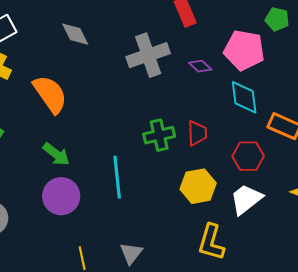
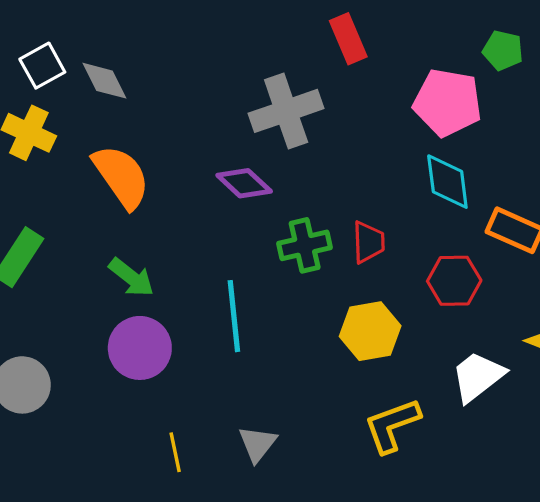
gray diamond: (75, 34) -> (104, 81), moved
purple diamond: (200, 66) -> (244, 183), moved, size x1.4
white trapezoid: (246, 199) -> (478, 377), moved
yellow L-shape: (211, 242) -> (392, 425), turned 54

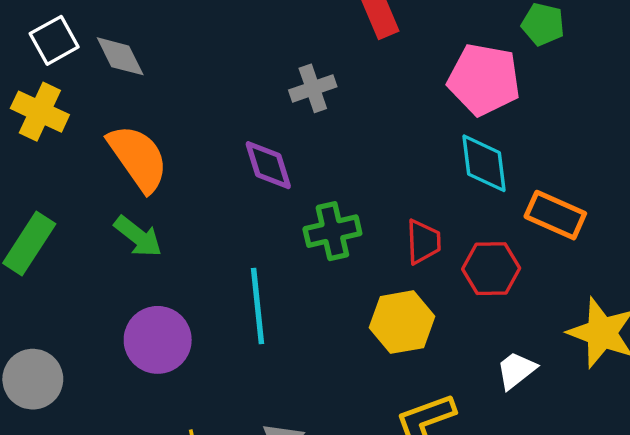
gray cross: (286, 111) -> (313, 88), size x0.6
purple diamond: (244, 183) -> (268, 165), turned 30
red trapezoid: (368, 242) -> (423, 242), moved
green arrow: (131, 277) -> (138, 236), moved
white trapezoid: (478, 377) -> (516, 370), size x0.7

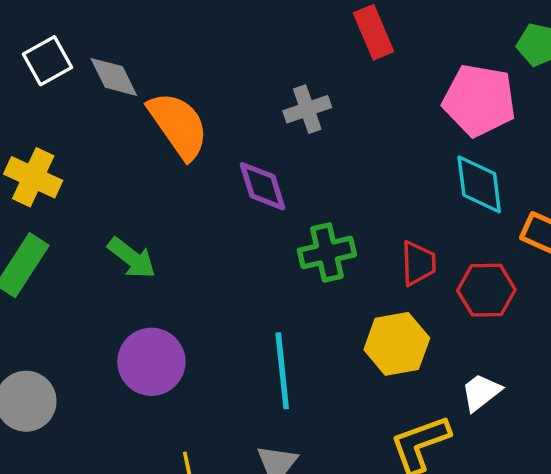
yellow cross: (40, 112) -> (33, 177), moved
orange semicircle: (138, 158) -> (178, 125), moved
cyan line: (258, 306) -> (282, 371), moved
white trapezoid: (516, 370) -> (481, 392), moved

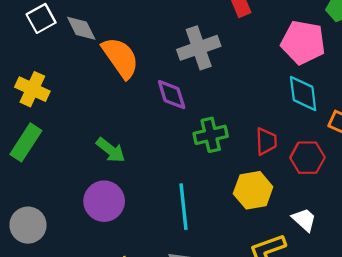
gray cross: (307, 109) -> (199, 48), size x1.5
green arrow: (132, 258) -> (111, 150), moved
white trapezoid: (481, 392) -> (304, 220), turned 80

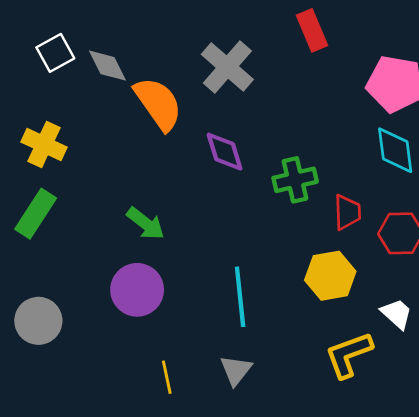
gray cross: (199, 48) -> (227, 67), moved, turned -30
green cross: (211, 135) -> (295, 180), moved

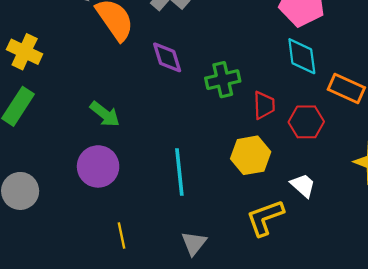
gray triangle: (236, 370) -> (194, 243), moved

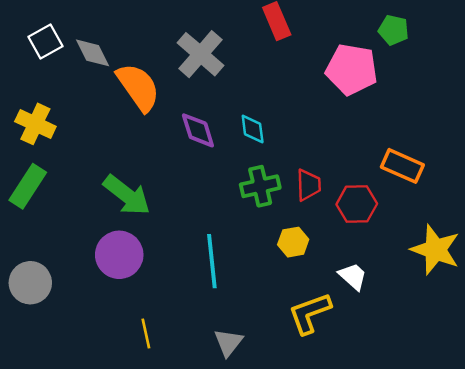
cyan diamond: (302, 56) -> (253, 129), moved, size x0.7
green cross: (223, 80) -> (260, 186), moved
green arrow: (105, 114) -> (127, 195), size x1.4
yellow hexagon: (251, 155) -> (293, 242), size x0.7

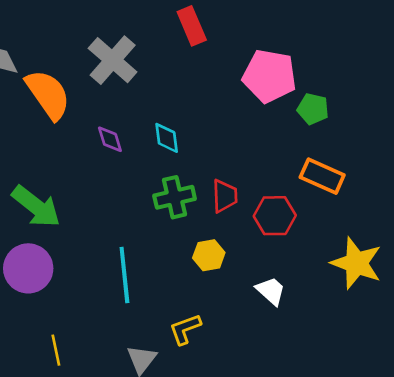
green pentagon: (394, 30) -> (313, 109), moved
purple diamond: (198, 130) -> (110, 139), size x0.7
yellow L-shape: (310, 313) -> (185, 329), moved, size x0.7

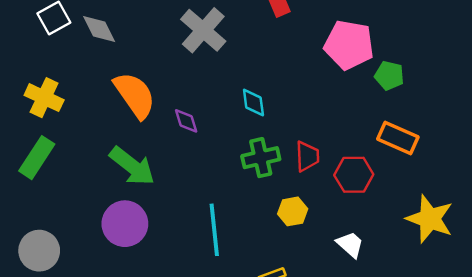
orange semicircle: (48, 94) -> (135, 95), moved
purple diamond: (110, 139) -> (186, 121), moved

